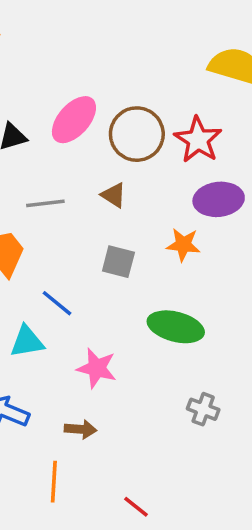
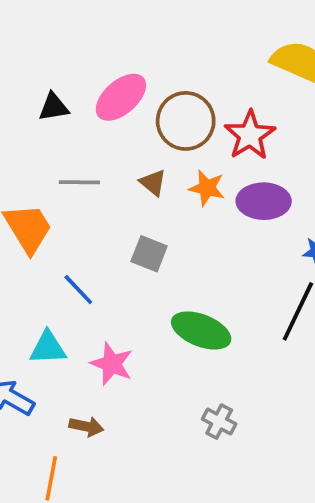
orange star: (183, 245) -> (207, 188), moved
cyan triangle: (27, 341) -> (48, 348), moved

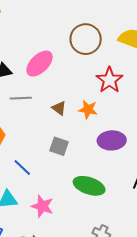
brown circle: (186, 121) -> (86, 39), moved
gray line: (79, 182) -> (21, 98), moved
purple ellipse: (264, 201) -> (112, 140), moved

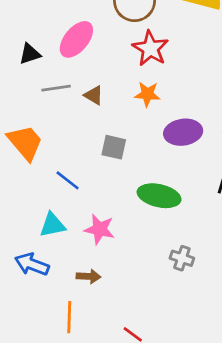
red star: (109, 80) -> (150, 48), moved
brown triangle: (59, 108) -> (94, 95), moved

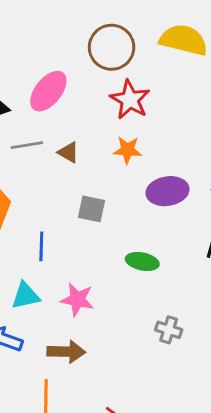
blue line: (68, 180) -> (41, 246), turned 55
green ellipse: (159, 196) -> (142, 262), size x0.7
brown arrow: (88, 276) -> (66, 352), size x1.4

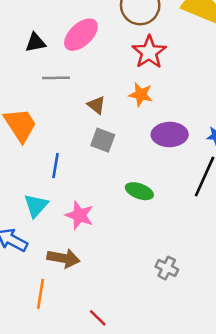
brown triangle: (69, 152) -> (96, 105), moved
cyan triangle: (26, 296) -> (36, 206), turned -44
gray cross: (169, 330) -> (167, 268), moved

